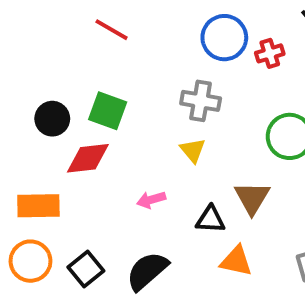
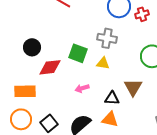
green square: (108, 111) -> (78, 53), moved
yellow triangle: (193, 150) -> (103, 63), turned -40
orange triangle: (236, 261) -> (110, 119), moved

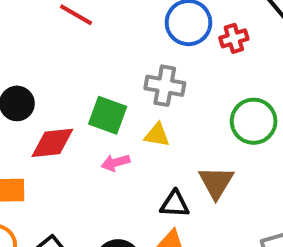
pink arrow: (82, 88) -> (116, 163), moved

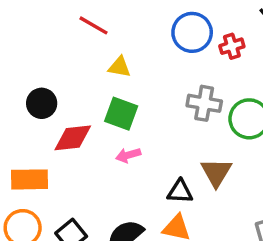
gray cross: (165, 86) -> (204, 103), moved
yellow triangle: (157, 135) -> (119, 67), moved

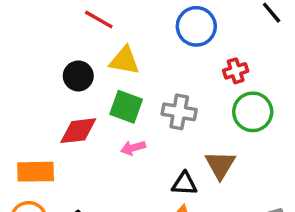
red cross: (232, 46) -> (236, 71), moved
yellow triangle: (119, 67) -> (124, 61), size x1.4
black circle: (42, 103) -> (78, 76), moved
gray cross: (204, 103) -> (179, 112), moved

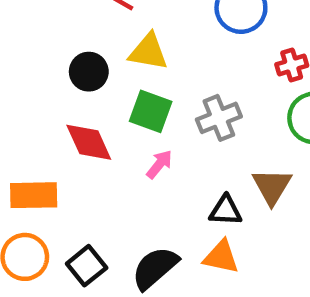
gray cross: (179, 112) -> (219, 118), turned -32
red diamond: (78, 131) -> (89, 142), turned 72
pink arrow: (133, 148) -> (159, 164), turned 145

